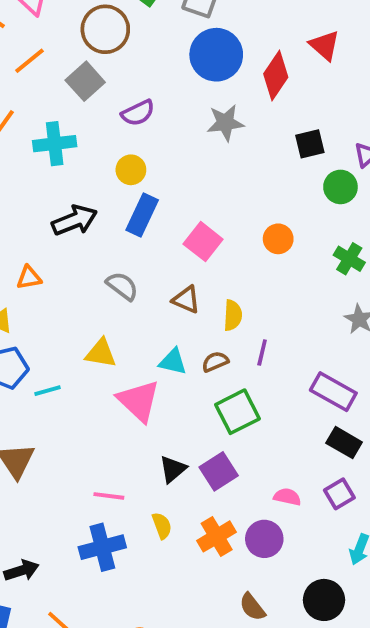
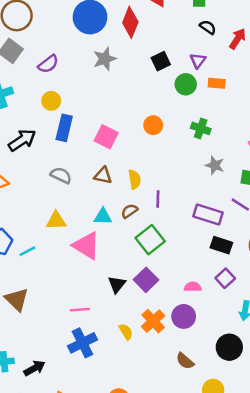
yellow semicircle: (162, 526) -> (126, 332), moved

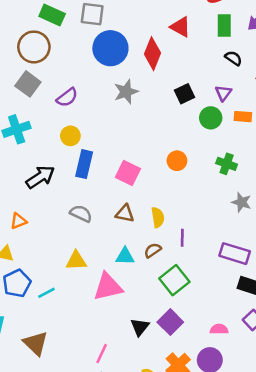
pink triangle: (86, 246) -> (108, 287), turned -44
pink line: (80, 310) -> (102, 354), turned -60

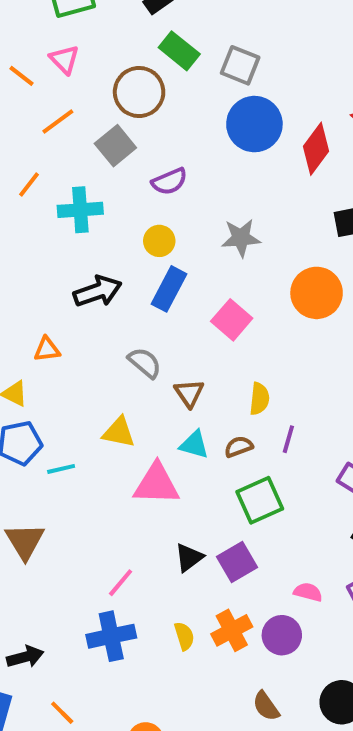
gray star: (126, 92) -> (241, 238), moved
orange circle: (177, 161) -> (317, 293), moved, size x1.6
brown triangle: (125, 214) -> (189, 393), moved, turned 30

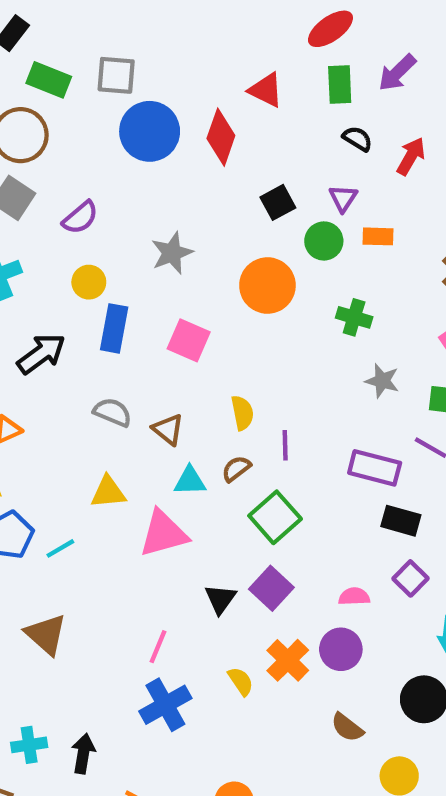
black arrow: (25, 657) -> (83, 753), turned -48

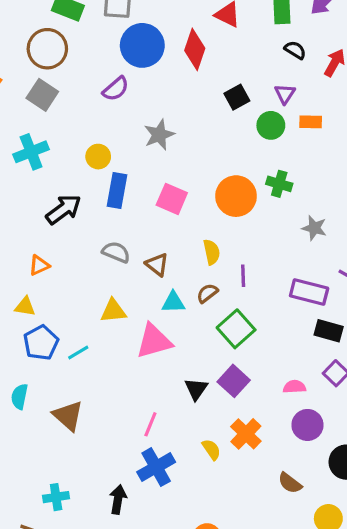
purple semicircle: (80, 218) -> (116, 89), moved
orange circle: (267, 286) -> (236, 196), moved
green cross: (354, 317) -> (279, 184), moved
purple circle: (341, 649) -> (307, 425), moved
black arrow: (83, 753) -> (118, 499), moved

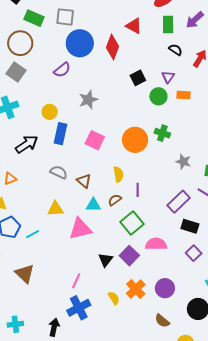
purple rectangle: (309, 292) -> (179, 202), turned -60
pink semicircle: (294, 387) -> (156, 244), moved, size x1.5
purple circle: (307, 425) -> (165, 288), moved

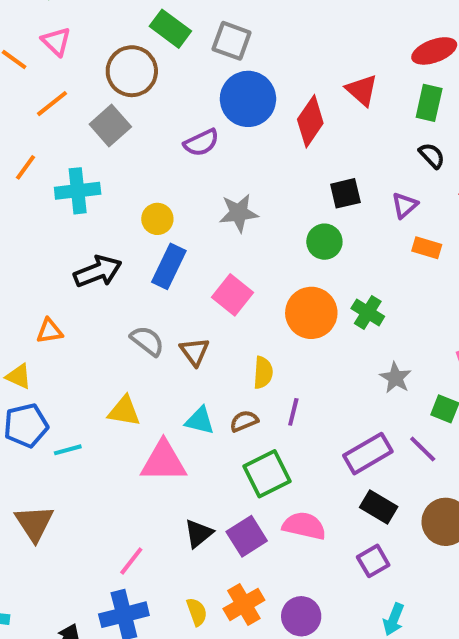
green circle: (158, 96) -> (324, 242), moved
brown triangle: (84, 181) -> (195, 352), moved

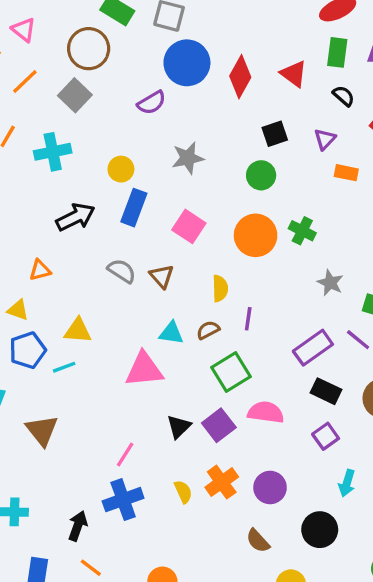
red triangle: (362, 90) -> (294, 74), moved
yellow triangle: (124, 411) -> (78, 331), moved

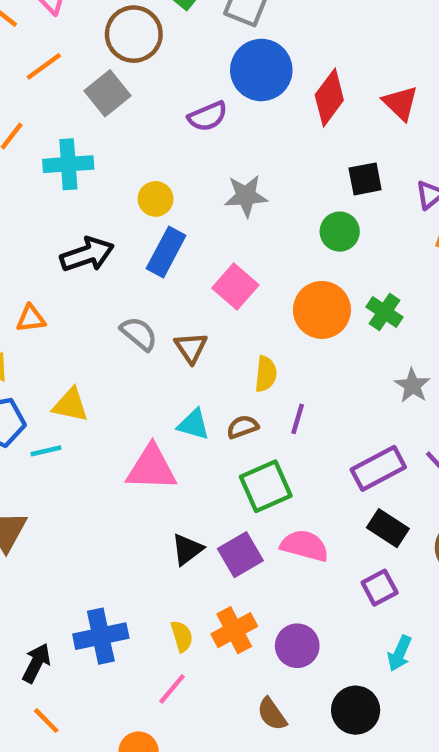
pink line: (125, 455) -> (172, 689), moved

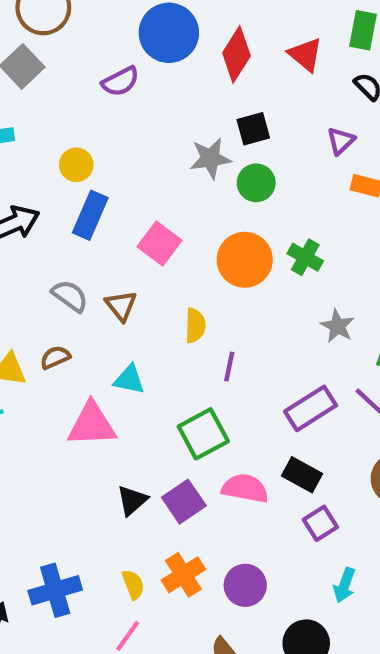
black square: (365, 179) -> (253, 129), moved
gray star: (246, 196) -> (210, 158), moved
brown semicircle: (243, 427) -> (55, 357), moved
black rectangle: (388, 528) -> (302, 475), moved

